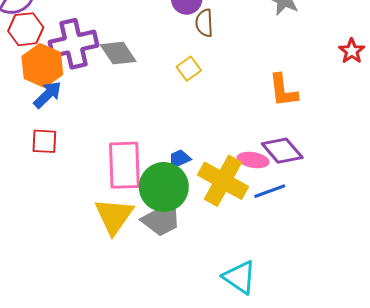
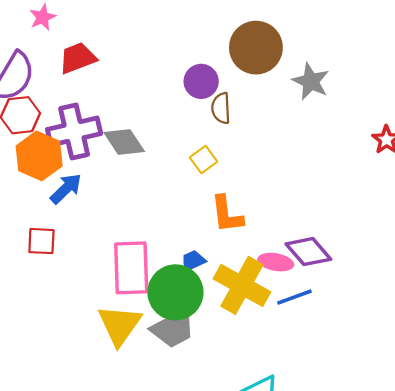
orange L-shape: (283, 90) -> (227, 214), moved
blue arrow: (48, 95) -> (66, 189), moved

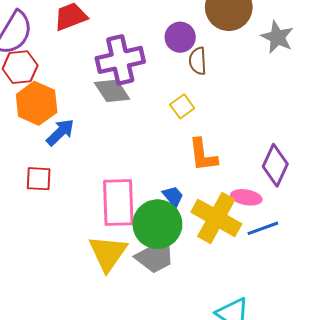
purple cross: (74, 132) -> (120, 60), moved
purple diamond: (308, 252) -> (275, 165), moved, turned 66
blue trapezoid: (193, 261) -> (173, 196), turned 75

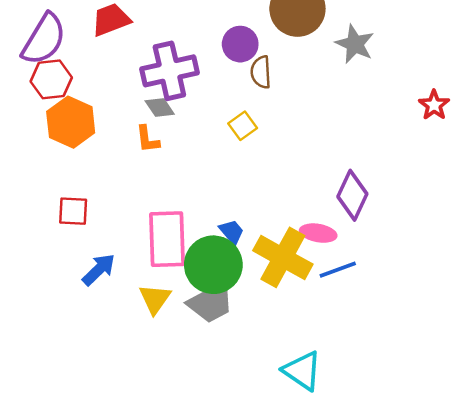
gray diamond: (112, 91) -> (160, 107), size x0.7
blue arrow: (60, 132) -> (99, 270), moved
orange L-shape: (203, 155) -> (148, 139), moved, size x0.7
yellow triangle: (108, 253) -> (155, 299), size x0.7

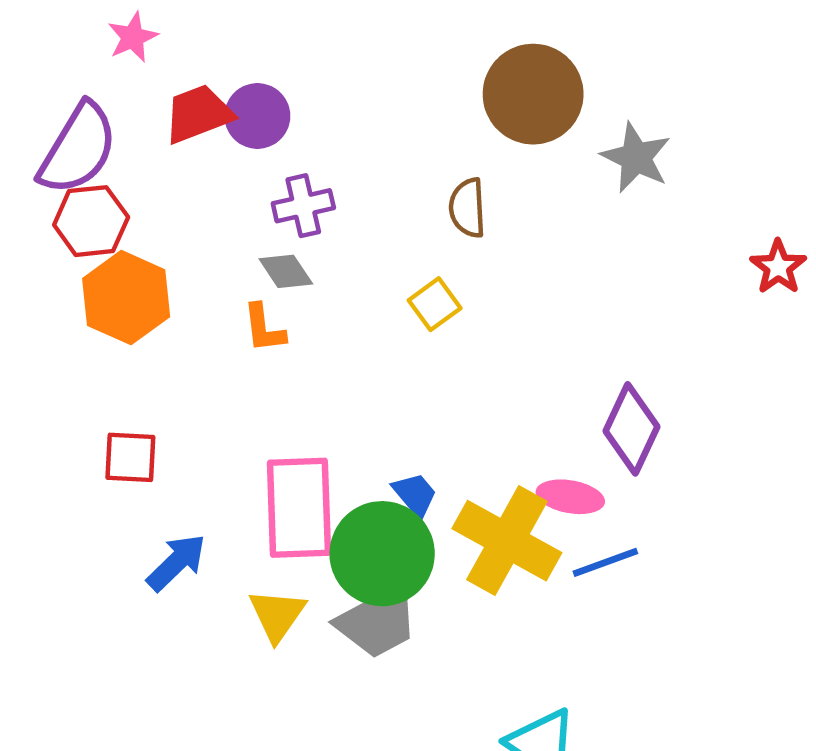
purple circle: (240, 44) -> (257, 116), moved
purple cross: (169, 71) -> (303, 206), size x0.6

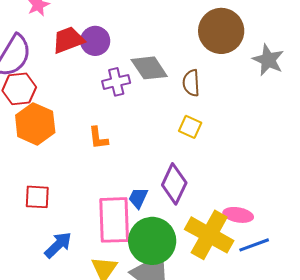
gray diamond: (286, 271) -> (149, 68), moved, size x1.5
yellow square: (435, 304) -> (190, 127), moved, turned -30
purple diamond: (632, 429) -> (174, 184), moved
blue trapezoid: (415, 495) -> (138, 198), moved, turned -115

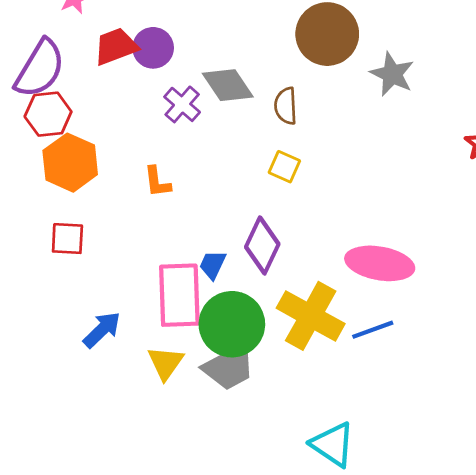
purple cross: (116, 82) -> (182, 104), turned -36
red square: (37, 197) -> (67, 239), moved
pink ellipse: (238, 215) -> (380, 263), moved, size x1.6

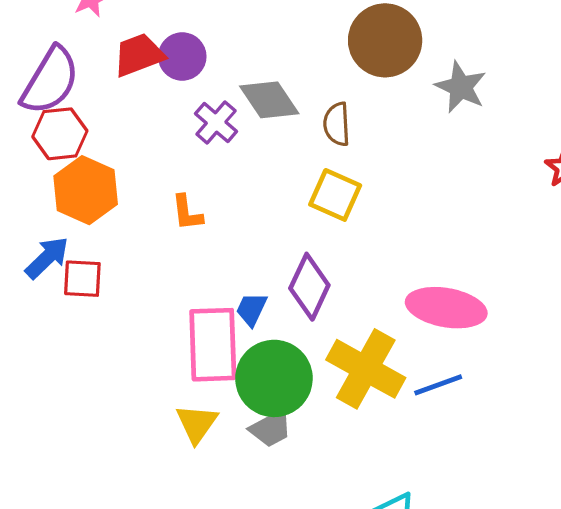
yellow square: (284, 167) -> (335, 195), size x1.4
blue arrow: (102, 330) -> (47, 258), moved
gray trapezoid: (229, 367) -> (271, 428), size x0.7

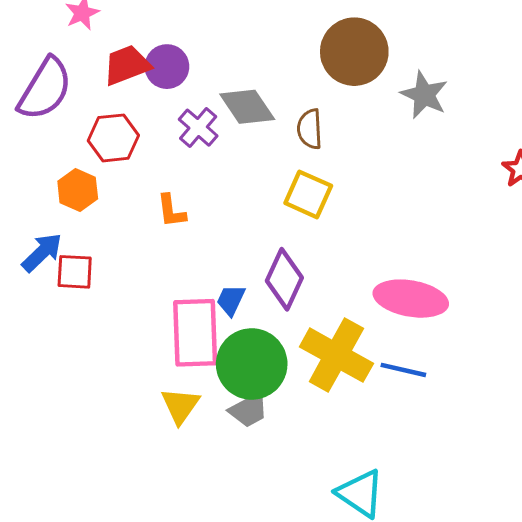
red hexagon: (60, 134) -> (113, 138), moved
orange hexagon: (86, 190) -> (78, 190), size x0.7
blue line: (438, 385) -> (403, 370), turned 33

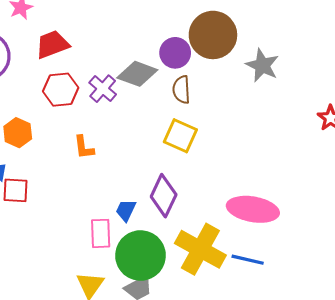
purple circle: (167, 67) -> (175, 53), moved
gray diamond: (247, 107) -> (137, 74), turned -36
red hexagon: (113, 138) -> (61, 90), moved
pink rectangle: (195, 333) -> (101, 233), size x0.6

